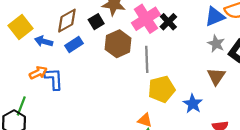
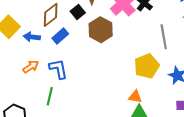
gray line: (147, 59) -> (164, 37), moved
blue L-shape: (54, 79) -> (58, 69), moved
green line: (21, 106) -> (50, 96), moved

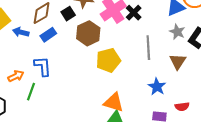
yellow pentagon: (147, 66) -> (108, 60), moved
orange arrow: (31, 67) -> (16, 76), moved
orange triangle: (135, 97) -> (114, 102), size x1.5

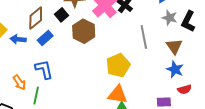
yellow pentagon: (108, 60) -> (118, 65), moved
orange arrow: (16, 76) -> (19, 82), turned 91
blue star: (157, 87) -> (175, 69), moved

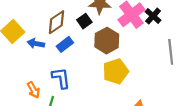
yellow pentagon: (118, 65) -> (116, 71), moved

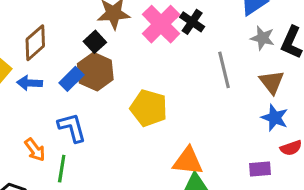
brown diamond: (56, 22) -> (35, 43), moved
brown hexagon: (107, 41) -> (95, 72), moved
yellow pentagon: (116, 71) -> (149, 108), turned -30

